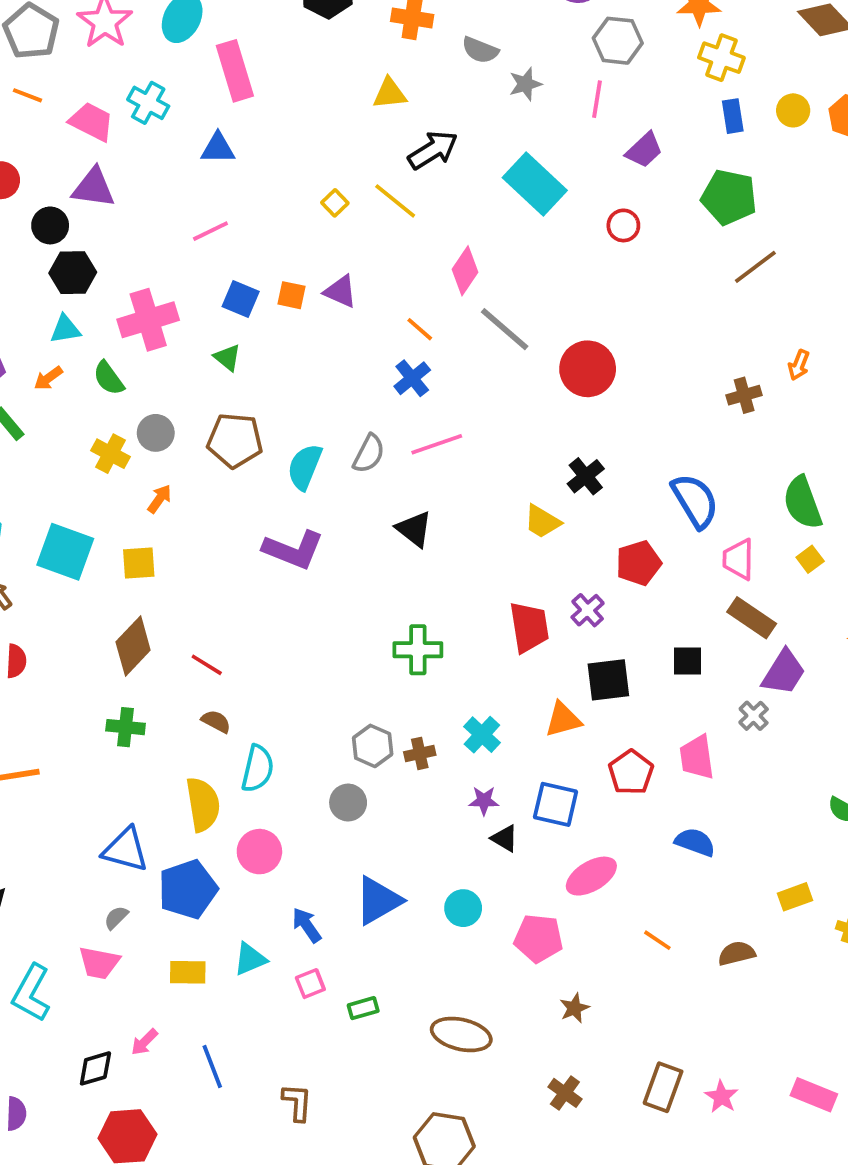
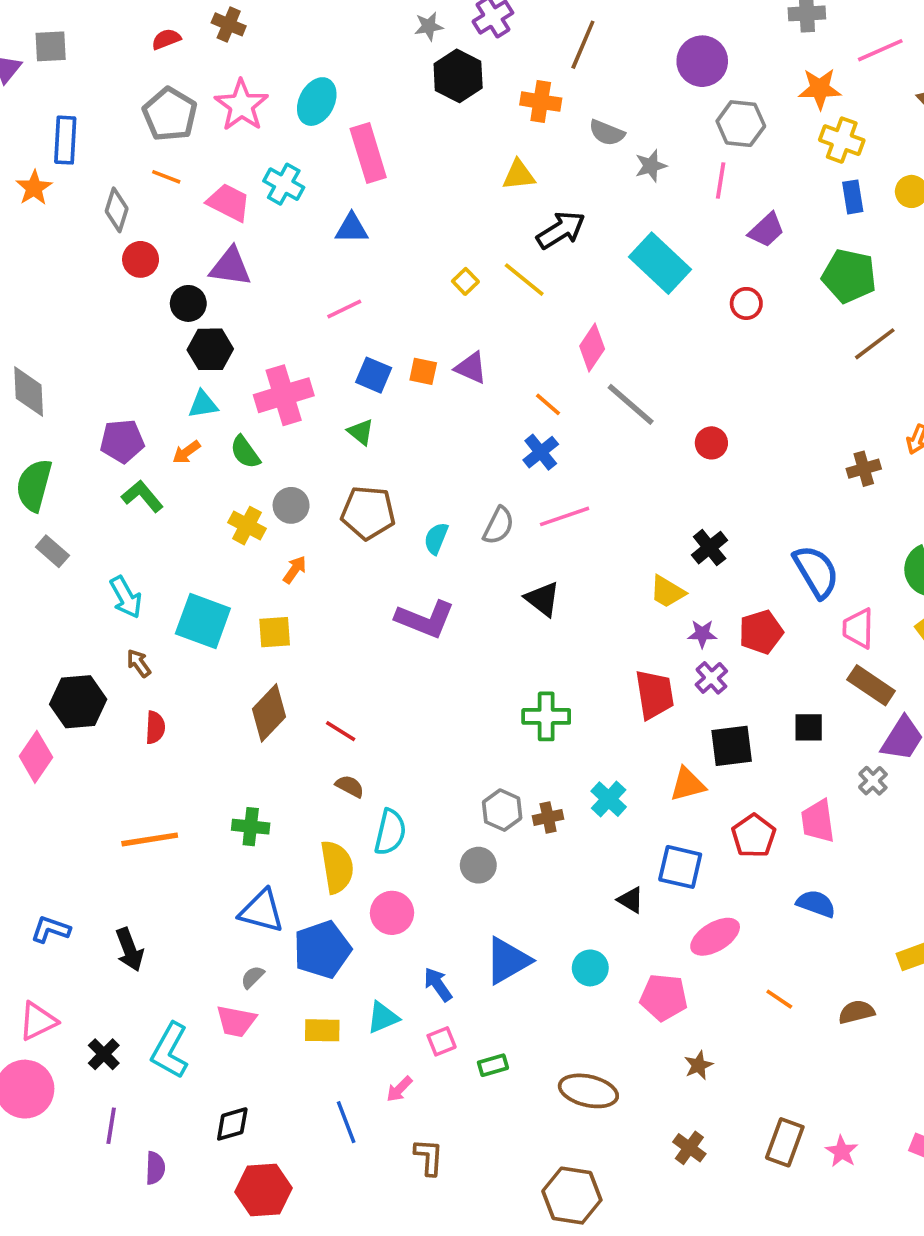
red circle: (588, 369) -> (711, 443), size x0.6
cyan semicircle: (305, 467) -> (436, 538), size x0.7
green cross: (126, 727) -> (251, 827), moved
purple star: (484, 801) -> (702, 634), moved
pink arrow: (144, 1042) -> (399, 1089), moved

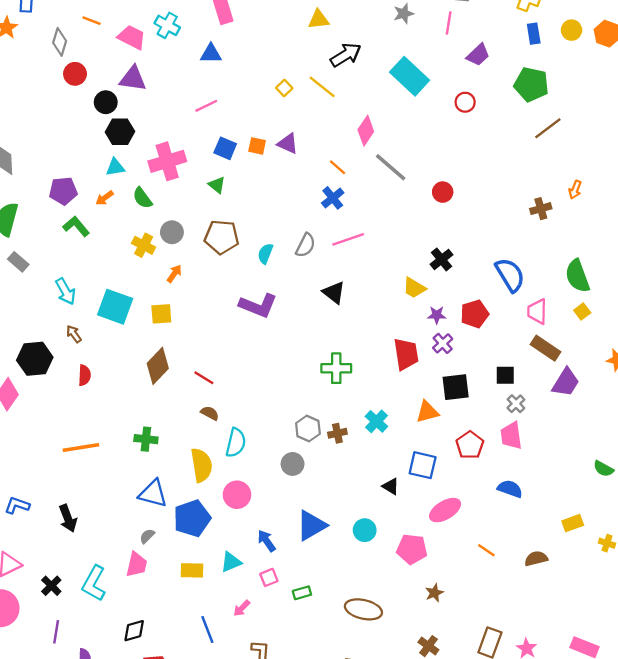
gray cross: (873, 781) -> (516, 404), moved
pink trapezoid: (236, 1021) -> (136, 564), turned -88

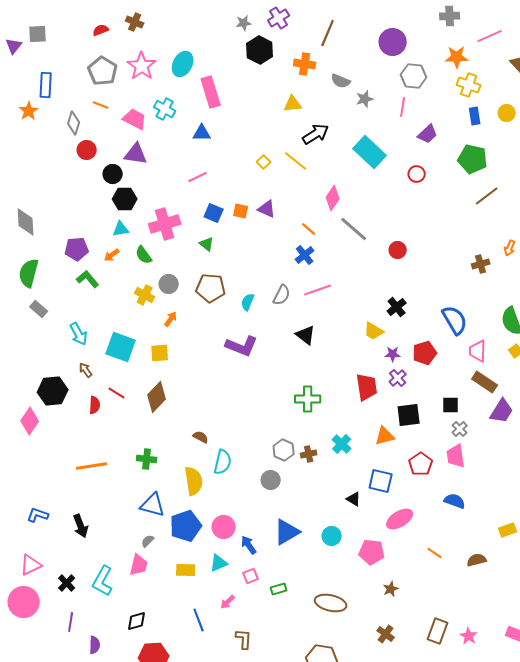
red line: (204, 378) -> (117, 393), moved
pink circle: (237, 495) -> (224, 527), moved

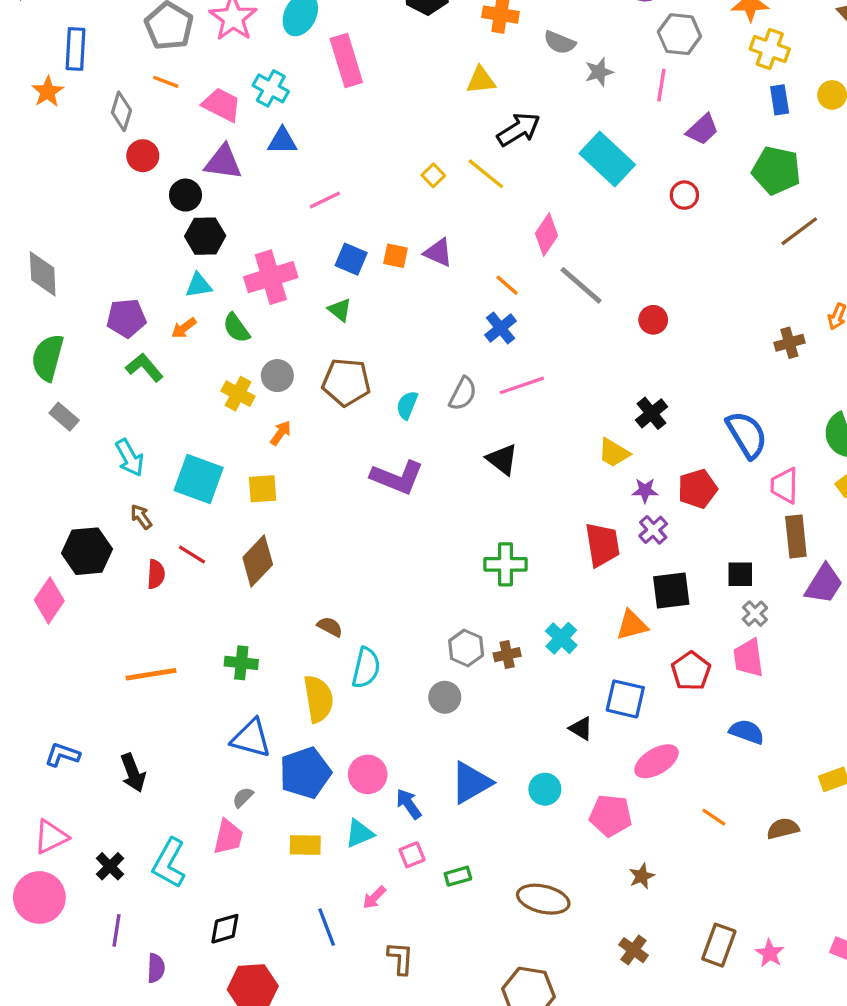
blue triangle: (202, 133) -> (282, 141), moved
brown rectangle: (485, 382) -> (796, 536), turned 50

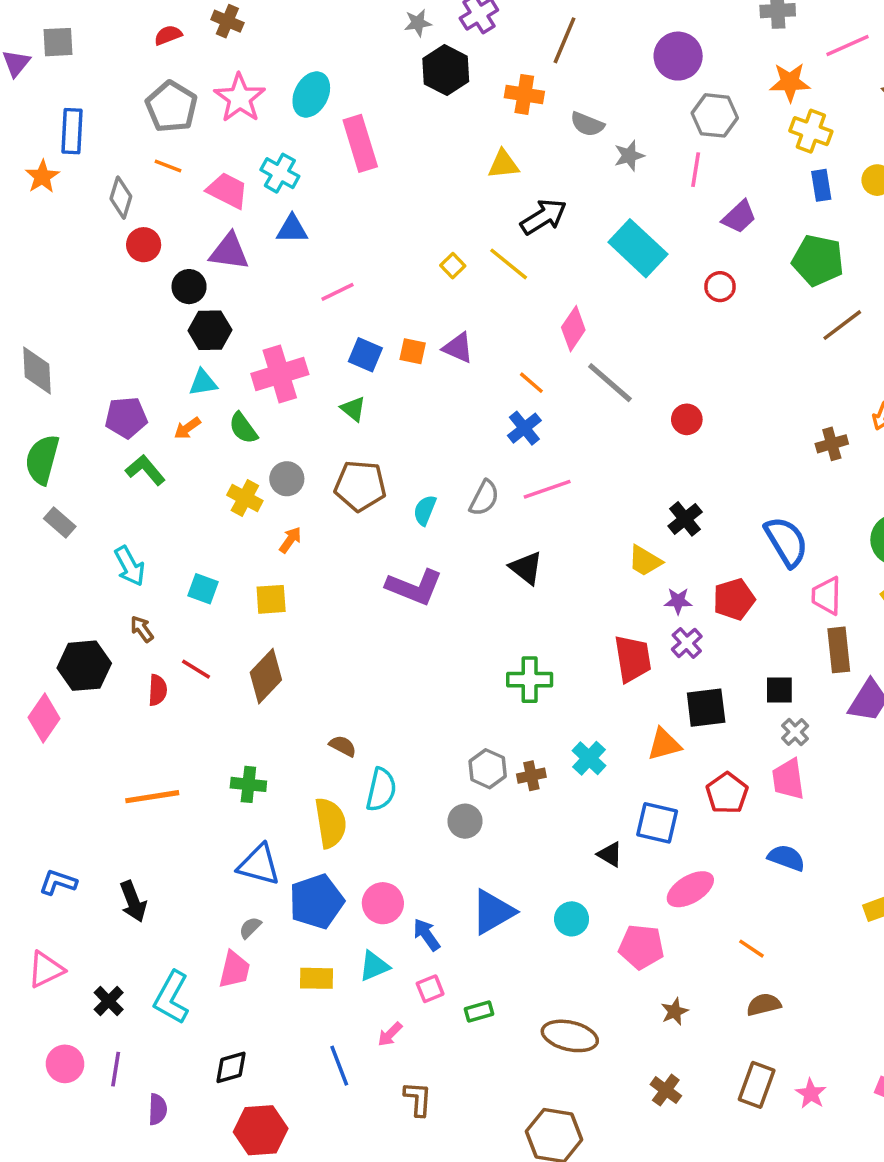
cyan square: (199, 479) -> (203, 589), size x0.6
brown semicircle: (783, 829) -> (764, 1005), moved
pink circle: (39, 897) -> (65, 1064), moved, size x0.7

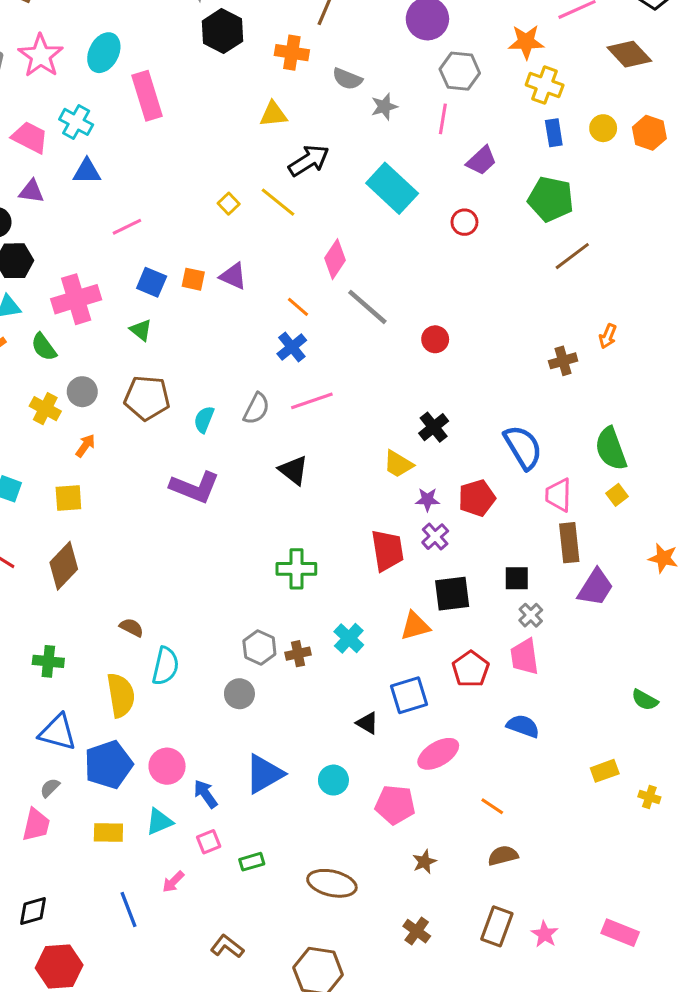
purple triangle: (229, 252) -> (31, 191), size x0.7
blue square: (657, 823) -> (409, 695), turned -30
brown L-shape: (418, 1099) -> (227, 946), moved, turned -56

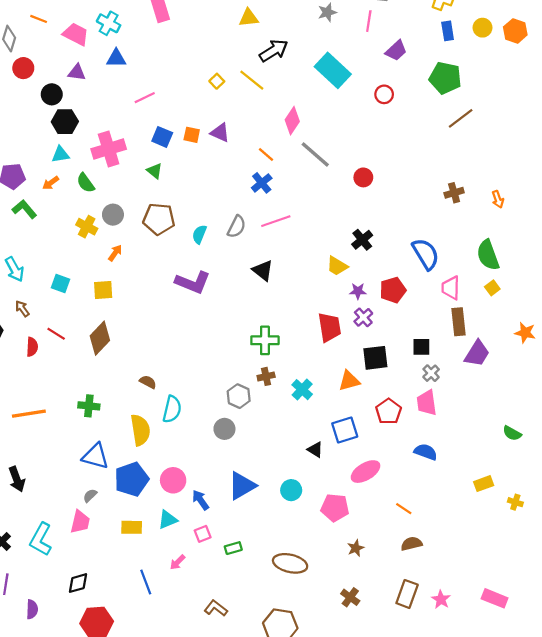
orange arrow: (608, 336) -> (498, 199), moved, turned -42
brown cross: (298, 654) -> (266, 376), moved

